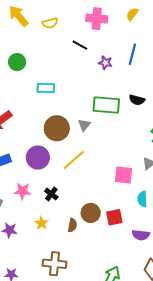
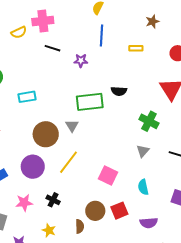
pink cross: (97, 19) -> (43, 21), moved
blue line: (132, 54) -> (101, 35), moved
pink square: (124, 175) -> (108, 175), moved, turned 30

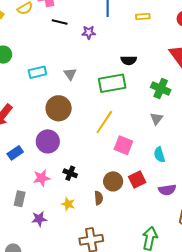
green rectangle: (90, 102) -> (112, 83), moved
gray triangle: (72, 126) -> (70, 74), moved
yellow line: (68, 162) -> (104, 122), moved

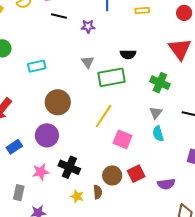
gray triangle: (70, 74) -> (88, 62), moved
cyan semicircle: (159, 155) -> (158, 134), moved
black cross: (70, 173) -> (69, 167), size x1.5
yellow star: (68, 204) -> (77, 196), moved

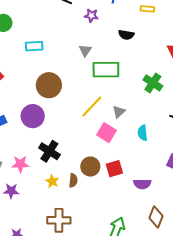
black semicircle: (128, 54) -> (126, 35), moved
gray triangle: (156, 113) -> (119, 112), moved
pink star: (41, 172) -> (20, 164), moved

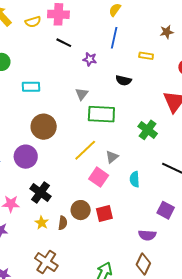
purple semicircle: (142, 184) -> (147, 235), moved
brown cross: (59, 220) -> (46, 262), turned 30

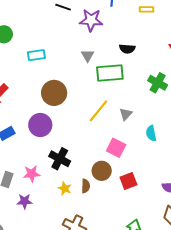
purple star: (90, 59) -> (91, 20), size x1.6
black semicircle: (124, 80) -> (127, 49), moved
pink square: (99, 177) -> (116, 148), moved
red square: (104, 213) -> (128, 181), moved

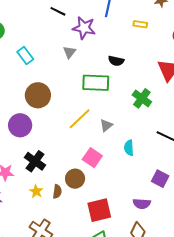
cyan rectangle: (36, 55) -> (25, 55), turned 54
gray triangle: (88, 56) -> (70, 52), moved
red square: (128, 181) -> (99, 210), moved, size x1.4

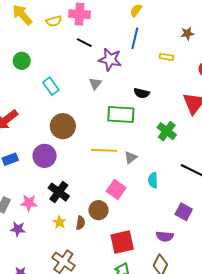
yellow line: (80, 119) -> (104, 150), turned 45

